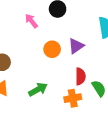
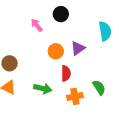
red semicircle: (80, 76) -> (66, 73), moved
green arrow: (38, 89) -> (43, 88), turned 42

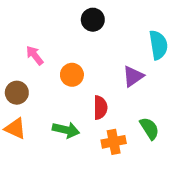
pink arrow: (37, 25) -> (35, 55), moved
purple triangle: (78, 48) -> (133, 76), moved
orange circle: (56, 51) -> (72, 75), moved

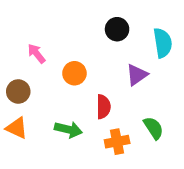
black circle: (93, 20) -> (117, 29), moved

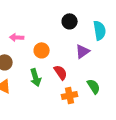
pink arrow: (36, 53) -> (17, 37), turned -48
red semicircle: (103, 107) -> (61, 72), turned -35
green arrow: (68, 129) -> (36, 77), moved, turned 60

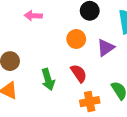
pink arrow: (17, 37) -> (33, 16), moved
orange circle: (42, 50) -> (76, 39), moved

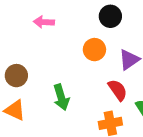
red semicircle: (79, 73) -> (118, 90), moved

